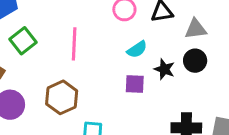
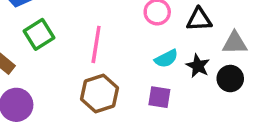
black star: (164, 69) -> (198, 66), moved
brown hexagon: (62, 97) -> (100, 94), moved

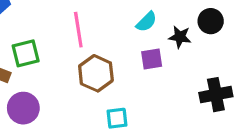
green square: (39, 34) -> (26, 53), moved, turned 36
black star: (198, 66) -> (180, 37), moved

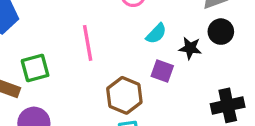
purple square: (152, 59) -> (162, 71), turned 30
brown hexagon: (96, 73) -> (124, 95), moved

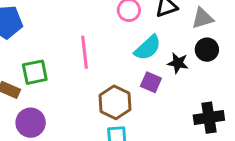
cyan semicircle: (156, 34) -> (148, 48), size x1.4

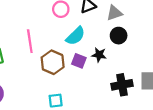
black star: (178, 63) -> (99, 55), moved
brown hexagon: (115, 102) -> (53, 62), moved

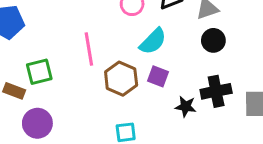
black star: (99, 55) -> (186, 107), moved
black cross: (122, 85) -> (216, 91), moved

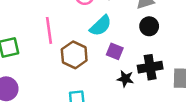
purple square: (158, 76) -> (115, 51), moved

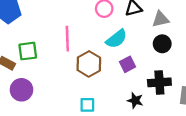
purple square: (115, 51) -> (127, 64), turned 35
black star: (125, 79) -> (135, 100), moved

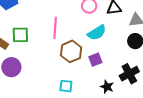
purple square: (127, 64) -> (95, 60), moved
black cross: (159, 82) -> (129, 74), turned -30

